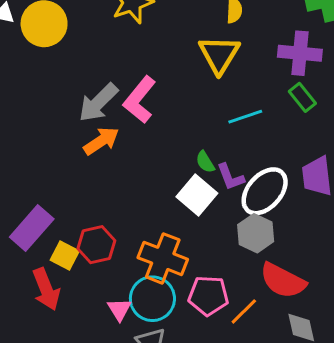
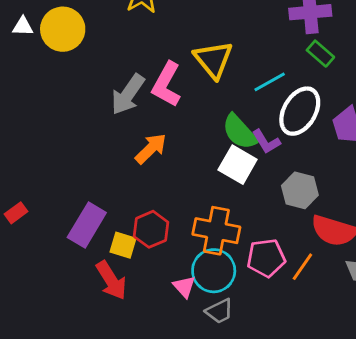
yellow triangle: (219, 54) -> (213, 60), moved
orange arrow: (101, 141) -> (151, 149), moved
green semicircle: (205, 162) -> (240, 132), size x1.8
white ellipse: (265, 191) -> (300, 111), moved

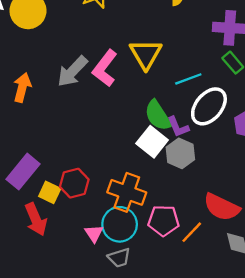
orange arrow: (151, 149) -> (22, 88), moved, turned -40
gray hexagon: (300, 190) -> (180, 153), moved

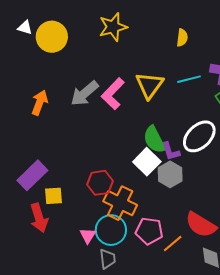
cyan line: (188, 79) -> (189, 79), moved
red hexagon: (74, 183) -> (100, 183), moved
yellow square: (50, 192) -> (53, 196), turned -36
gray trapezoid: (119, 258) -> (107, 259), turned -85

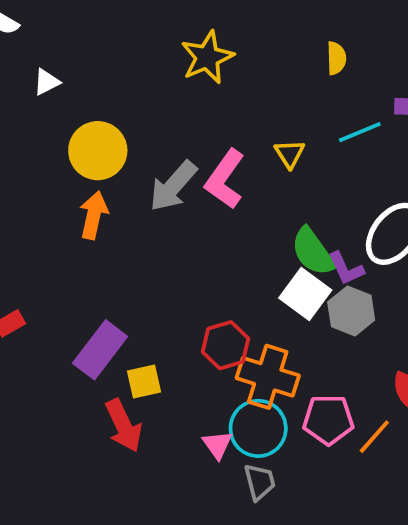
white triangle: (25, 27) -> (47, 82), turned -35
yellow circle: (52, 37) -> (98, 151), moved
yellow triangle: (150, 85) -> (290, 154), size x0.6

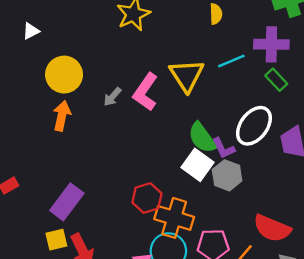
yellow triangle: (290, 154) -> (187, 75), size x1.8
gray arrow: (173, 186) -> (112, 97), size x0.6
yellow square: (144, 381) -> (56, 240), moved

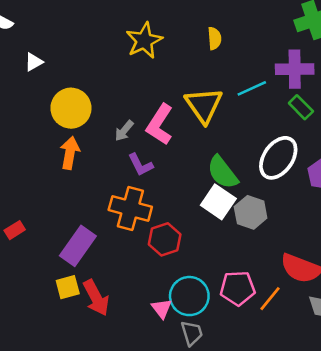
yellow semicircle: (216, 14) -> (214, 38), moved
purple L-shape: (223, 148) -> (140, 165), moved
orange cross: (174, 218) -> (130, 208), moved

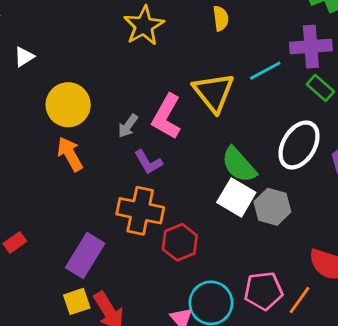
orange arrow: (70, 153) -> (70, 154), turned -36

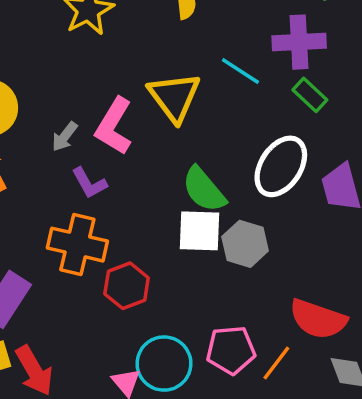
cyan line: (265, 71) -> (240, 71), turned 60
white square: (236, 197) -> (200, 231), turned -30

